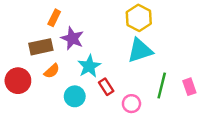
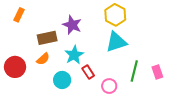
orange rectangle: (54, 18) -> (19, 15), moved
purple star: (72, 38) -> (72, 25), moved
brown rectangle: (41, 47) -> (47, 38), moved

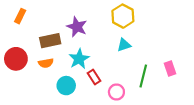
cyan triangle: (116, 42) -> (124, 45), size x0.6
orange semicircle: (43, 59) -> (46, 63), turned 32
red circle: (15, 67) -> (16, 59), moved
pink rectangle: (157, 72) -> (170, 68), moved

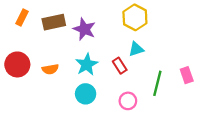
brown rectangle: (50, 41) -> (54, 22), moved
red rectangle: (94, 77) -> (120, 66), moved
cyan circle: (66, 86) -> (86, 94), moved

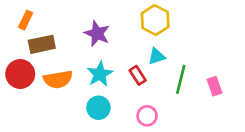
brown rectangle: (54, 22) -> (42, 44), moved
orange semicircle: (50, 69) -> (58, 79), size x1.5
green line: (157, 83) -> (181, 79), moved

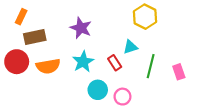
yellow hexagon: (155, 20) -> (145, 17), moved
cyan circle: (98, 108) -> (98, 90), moved

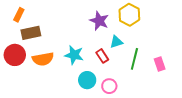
purple star: (81, 28) -> (99, 21), moved
cyan star: (83, 62) -> (74, 55), turned -30

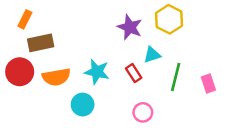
cyan circle: (87, 80) -> (83, 105), moved

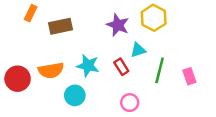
orange rectangle: (25, 19) -> (31, 13), moved
brown rectangle: (41, 43) -> (60, 26), moved
red circle: (20, 72) -> (18, 79), moved

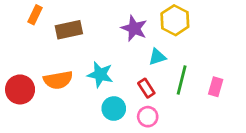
red rectangle: (121, 67) -> (146, 88), moved
pink rectangle: (189, 76) -> (216, 87), turned 35
cyan circle: (75, 95) -> (114, 109), moved

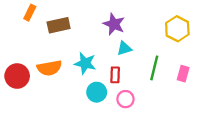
yellow hexagon: (175, 20) -> (177, 29), moved
cyan triangle: (157, 57) -> (124, 48), moved
red rectangle: (146, 88) -> (115, 75), moved, turned 35

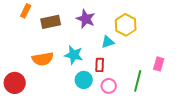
purple star: (114, 24) -> (86, 19), moved
yellow hexagon: (177, 29) -> (126, 25), moved
green line: (154, 68) -> (138, 81), moved
red circle: (17, 76) -> (15, 83), moved

